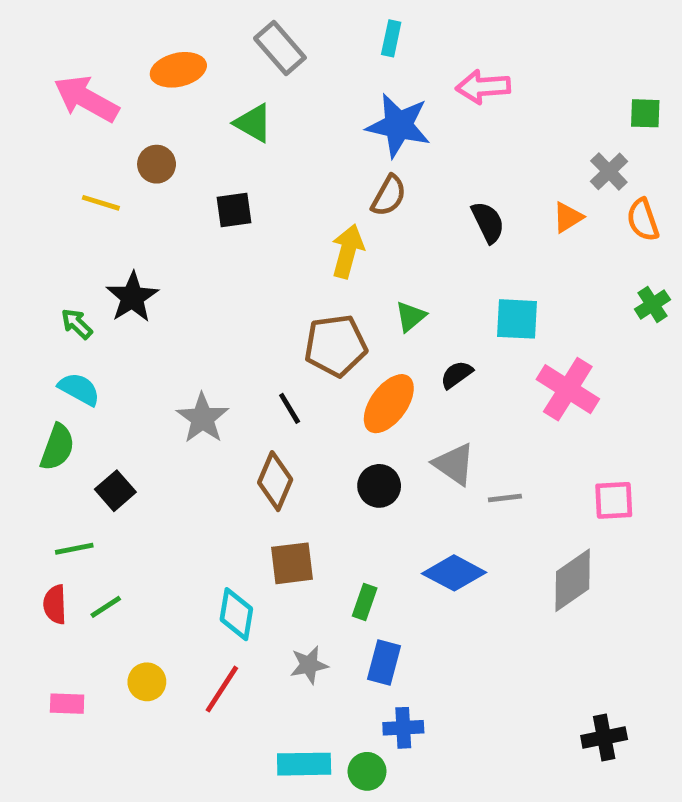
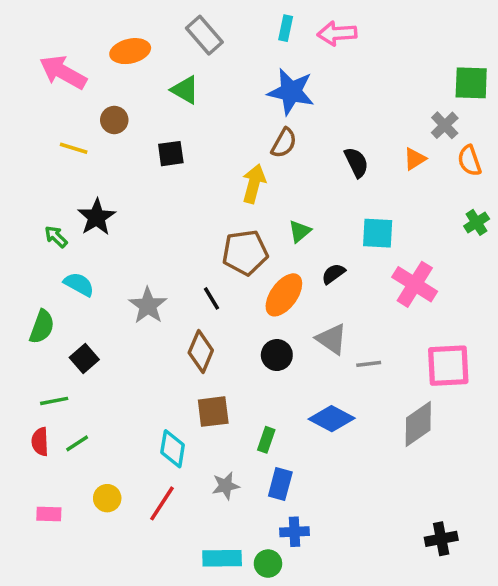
pink arrow: (483, 87) -> (337, 33), moved
green square: (645, 113) -> (471, 83), size x1.5
cyan semicircle: (79, 389) -> (79, 284), moved
pink square: (614, 500) -> (448, 366), size x1.5

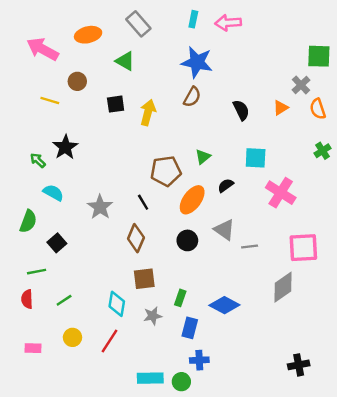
yellow arrow: (254, 184) -> (148, 112), moved
blue diamond: (332, 419) -> (224, 305), moved
green line: (77, 443) -> (64, 300), moved
gray star: (226, 486) -> (153, 316), moved

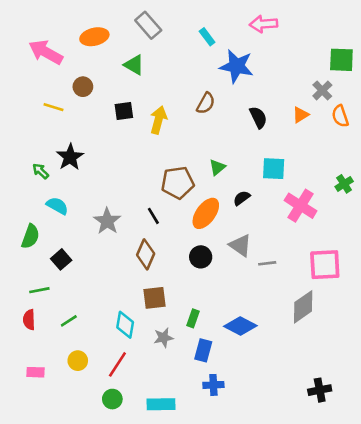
cyan rectangle: (193, 19) -> (207, 37), moved, turned -49
pink arrow: (228, 23) -> (263, 24), moved
blue star: (197, 62) -> (237, 66), moved
green cross: (323, 151) -> (344, 184), moved
green circle: (181, 382) -> (112, 399), moved

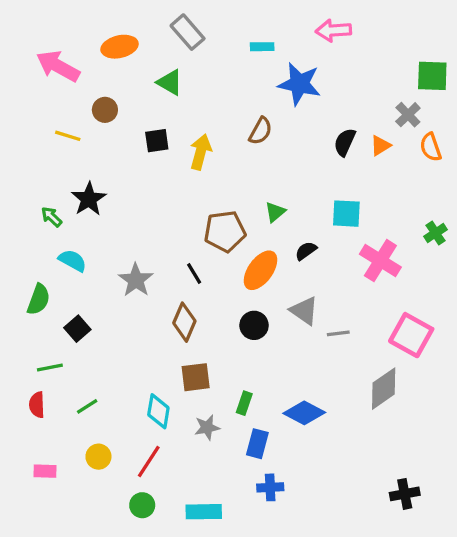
cyan rectangle: (207, 37) -> (262, 47), turned -54
black semicircle: (258, 117) -> (345, 142), moved, turned -130
pink square: (325, 265) -> (411, 335), turned 32

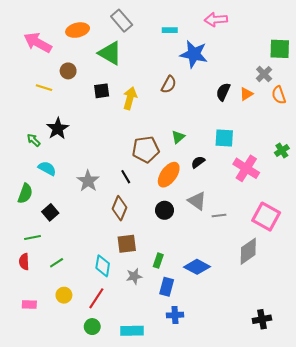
green triangle: (170, 82) -> (110, 53), size x1.4

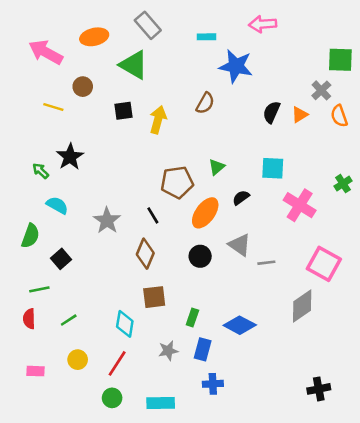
gray star: (134, 276) -> (168, 351), moved

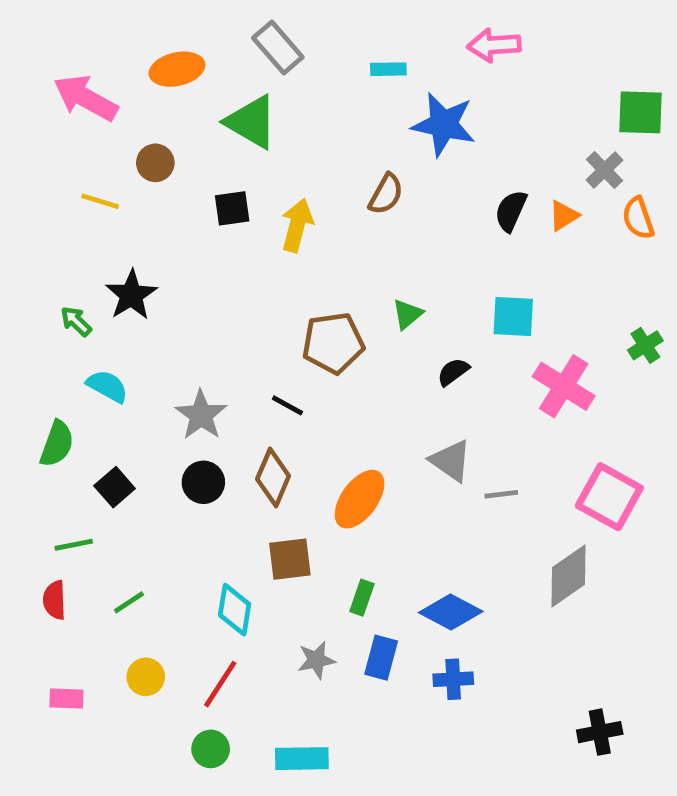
orange ellipse: (205, 213) -> (360, 499), moved
black line: (153, 215) -> (287, 405), turned -30
black circle: (200, 256) -> (203, 482), moved
blue cross: (213, 384) -> (453, 679), moved

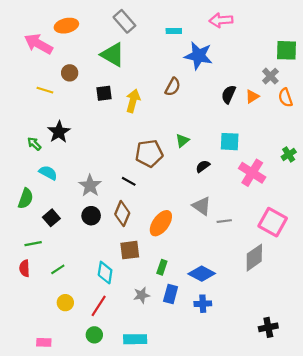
orange ellipse: (177, 69) -> (66, 26), moved
pink rectangle: (66, 698) -> (44, 342), moved

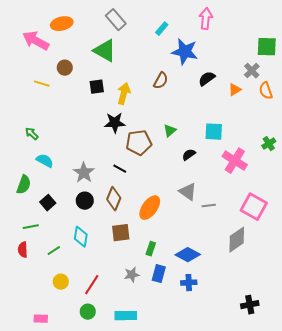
pink arrow: (221, 20) -> (206, 19), turned 100
cyan rectangle: (174, 31) -> (162, 29), turned -48
black semicircle: (229, 94) -> (207, 79), moved, turned 30
black star: (59, 132) -> (115, 123), moved, turned 30
cyan diamond: (105, 273) -> (81, 237), moved

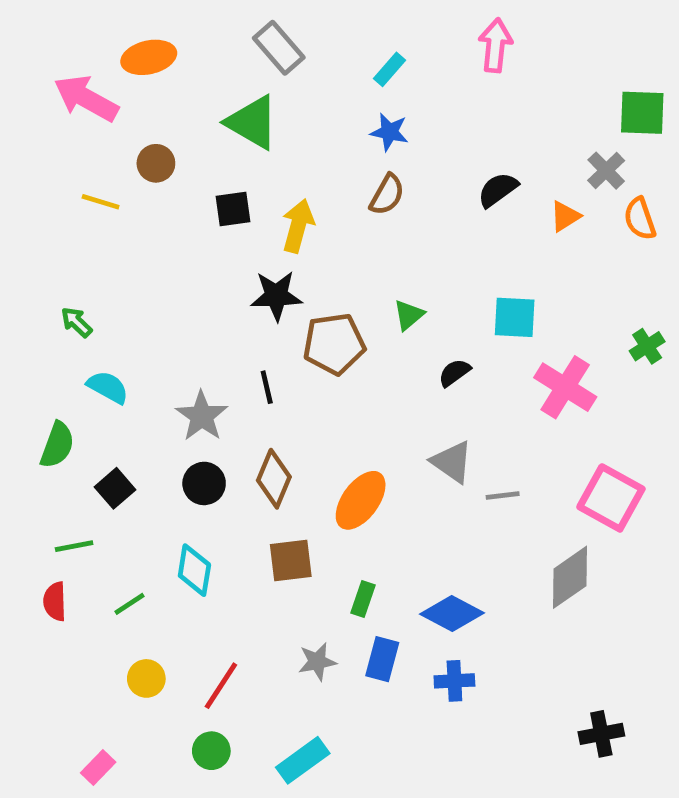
blue star: (185, 52) -> (389, 132), moved, size x0.6
black line: (120, 169) -> (267, 387), moved, turned 48
cyan rectangle: (126, 316) -> (303, 760), turned -35
pink rectangle: (41, 319) -> (98, 768), turned -48

